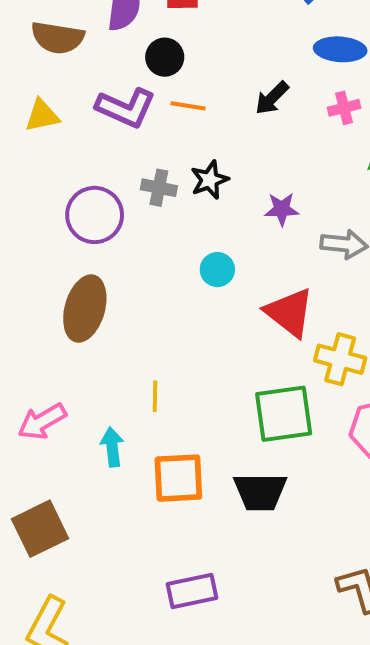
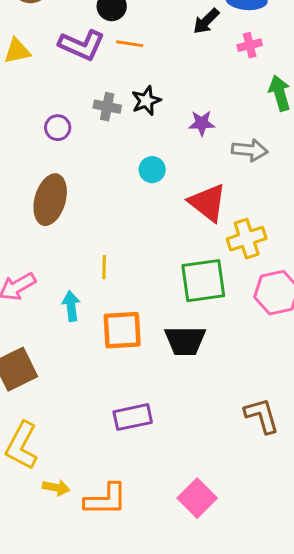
black arrow: (272, 98) -> (206, 21), moved
purple circle: (95, 215) -> (58, 128), size x0.6
yellow cross: (340, 359) -> (247, 239), turned -33

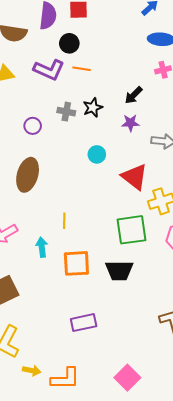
black arrow: (206, 21) -> (134, 95), moved

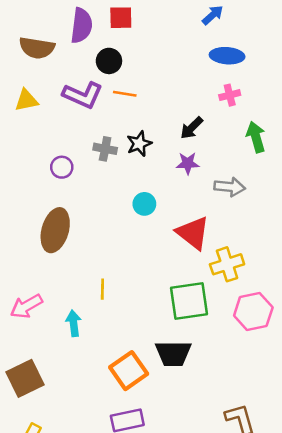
orange square: (76, 263) -> (129, 371), moved, turned -32

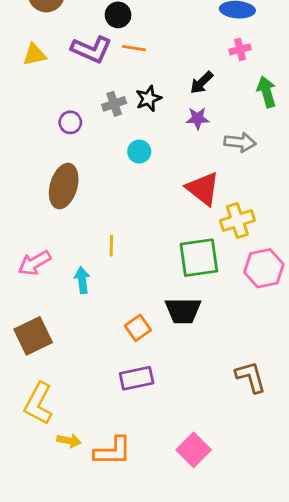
gray cross: (105, 149) -> (114, 104), turned -30
cyan circle: (144, 204) -> (139, 152), moved
orange square: (129, 371) -> (138, 328), size x0.7

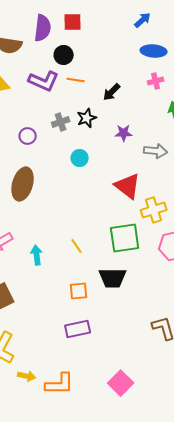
black arrow: (202, 83) -> (112, 92), moved
yellow line: (111, 246) -> (77, 246), moved, turned -35
orange square: (138, 328) -> (79, 291), turned 30

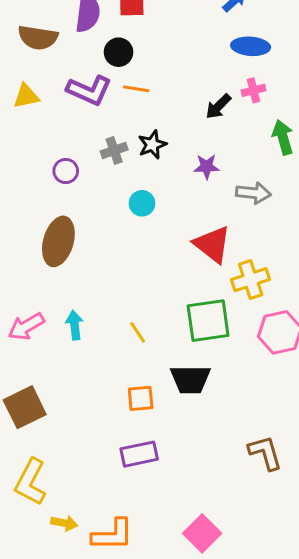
black arrow: (112, 92) -> (218, 106), moved
cyan arrow: (37, 255) -> (75, 325), moved

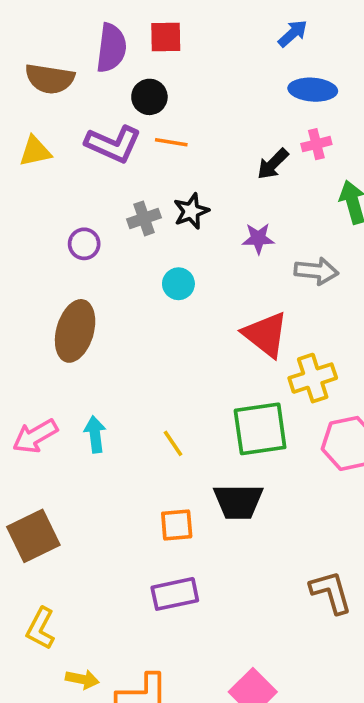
yellow L-shape: (31, 482) -> (41, 628), size x0.7

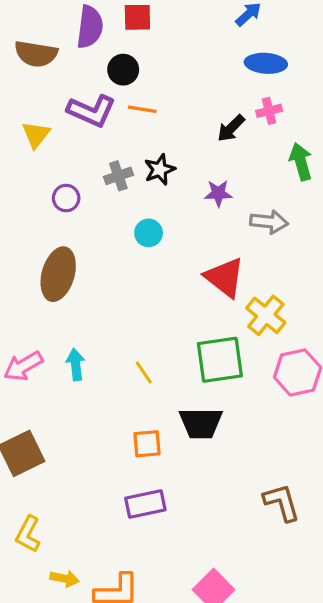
yellow triangle: (35, 151) -> (36, 135), moved, turned -40
yellow cross: (313, 378) -> (266, 315), turned -33

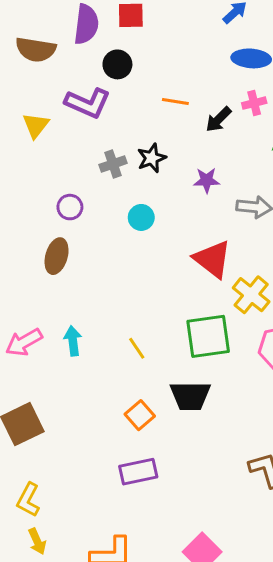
orange line: (142, 109) -> (175, 102), moved
purple circle: (66, 198) -> (70, 207), moved
brown ellipse: (58, 274) -> (57, 256), size x0.7
orange square: (147, 444) -> (140, 415), turned -36
yellow arrow: (65, 579) -> (37, 541), moved, turned 55

